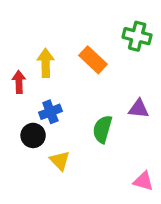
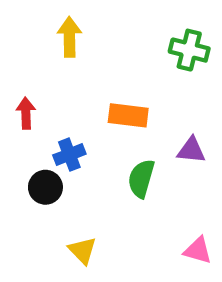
orange rectangle: (93, 60) -> (128, 115), moved, turned -36
yellow arrow: (46, 63) -> (69, 37), moved
yellow triangle: (60, 161) -> (82, 250), moved

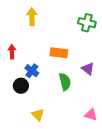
purple triangle: (191, 150) -> (88, 69), turned 32
blue cross: (69, 155) -> (32, 71), turned -32
green semicircle: (141, 179) -> (65, 82), turned 150

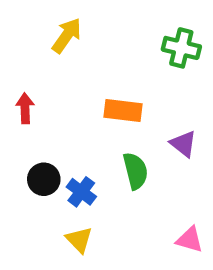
yellow arrow: (32, 17) -> (67, 35), turned 36
blue cross: (32, 71) -> (81, 192), moved

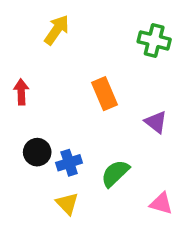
orange rectangle: (123, 110) -> (105, 94), turned 60
green semicircle: (135, 171) -> (115, 173), moved, turned -120
blue cross: (81, 192) -> (69, 163), turned 35

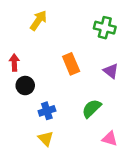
purple triangle: (156, 122) -> (111, 71), moved
black circle: (37, 152) -> (25, 86), moved
green semicircle: (115, 173) -> (92, 108), moved

